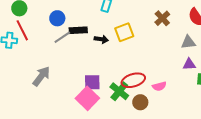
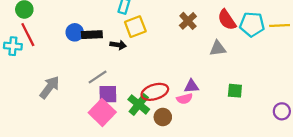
blue circle: (57, 18) -> (75, 32), moved
yellow square: (124, 32) -> (135, 27), moved
gray line: (62, 37) -> (98, 77), moved
purple triangle: (189, 64) -> (191, 86), moved

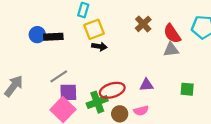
red semicircle: (227, 20) -> (172, 34), moved
black arrow: (118, 45) -> (99, 46), moved
pink semicircle: (185, 99) -> (141, 111), moved
green cross: (139, 104) -> (97, 102), turned 30

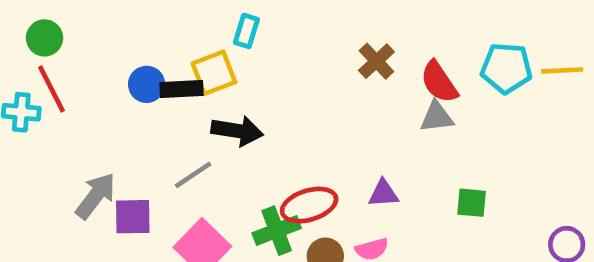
yellow square: (94, 29) -> (214, 73), moved
black arrow: (99, 46) -> (237, 131), moved, size x1.5
purple square: (68, 92) -> (133, 217), moved

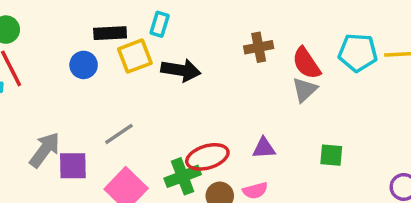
brown cross: (376, 61) -> (259, 47), turned 32
black rectangle: (181, 89) -> (110, 33), moved
gray triangle: (437, 117) -> (305, 90), turned -36
black arrow: (237, 131) -> (181, 70), moved

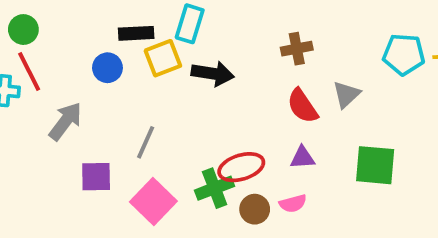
cyan rectangle: (160, 24) -> (190, 24), size x1.4
red semicircle: (306, 63) -> (302, 106), moved
gray line: (119, 134) -> (146, 142), turned -32
gray arrow: (45, 150) -> (65, 121), moved
green square: (331, 155) -> (375, 165), size x1.6

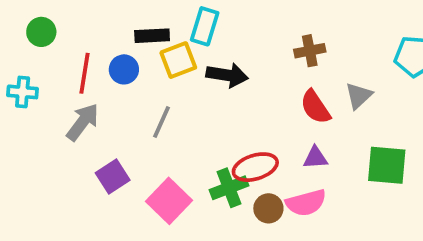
red line: (29, 72) -> (84, 73), moved, turned 36
gray line: (146, 142) -> (161, 122), moved
purple square: (96, 177) -> (113, 176), turned -32
pink semicircle: (293, 203) -> (306, 203), size x1.5

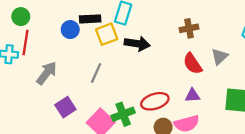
blue circle: (124, 69) -> (70, 30), moved
red line: (84, 73) -> (25, 42), moved
green cross: (229, 188) -> (123, 114), moved

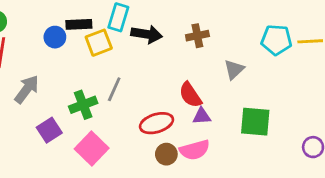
black arrow: (137, 44) -> (147, 34), moved
red semicircle: (193, 64) -> (190, 95), moved
gray line: (96, 73) -> (114, 89), moved
green cross: (123, 114) -> (83, 105), moved

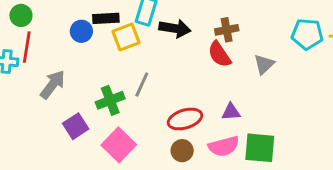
red semicircle: (190, 95) -> (219, 54), moved
green square: (255, 122) -> (260, 148), moved
brown circle: (166, 154) -> (182, 151), moved

